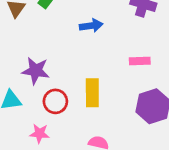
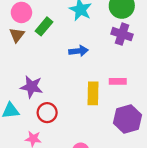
yellow rectangle: (92, 93) -> (93, 93), moved

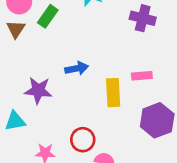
blue arrow: (78, 51) -> (77, 68), moved
red circle: (47, 113) -> (83, 140), moved

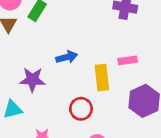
red circle: (83, 140) -> (81, 109), moved

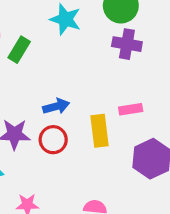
red circle: (81, 109) -> (53, 140), moved

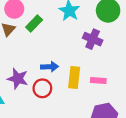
purple cross: (127, 44) -> (93, 39), moved
yellow rectangle: (99, 131) -> (74, 77), moved

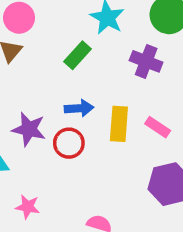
green rectangle: (34, 24) -> (78, 55), moved
pink rectangle: (98, 80) -> (158, 127), turned 32

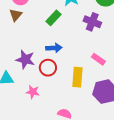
yellow rectangle: (119, 124) -> (77, 77), moved
pink star: (28, 207) -> (33, 92), moved

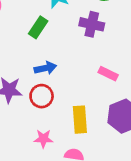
yellow rectangle: (77, 77) -> (80, 120), moved
pink star: (33, 92) -> (43, 139), moved

